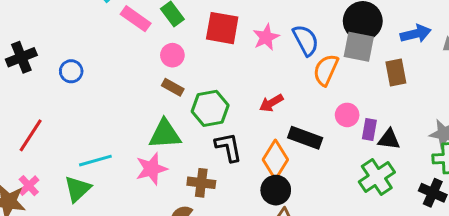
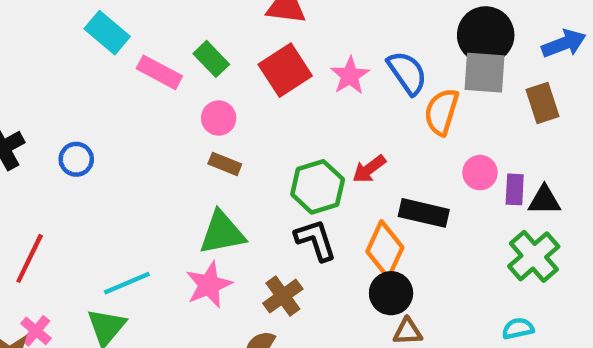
red square: (222, 28) -> (285, 70), turned -36
green hexagon: (210, 108) -> (318, 187), moved
brown cross: (201, 183) -> (283, 296), turned -36

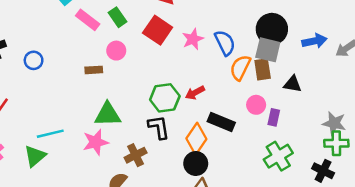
red square: (285, 70) -> (158, 30), turned -32
brown rectangle: (542, 103) -> (263, 69), moved
brown rectangle: (225, 164) -> (94, 70), moved, turned -35
black triangle: (544, 200) -> (292, 84), moved

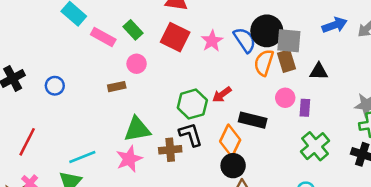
black circle: (272, 29) -> (267, 31), moved
brown cross: (136, 155) -> (170, 150), moved, turned 30

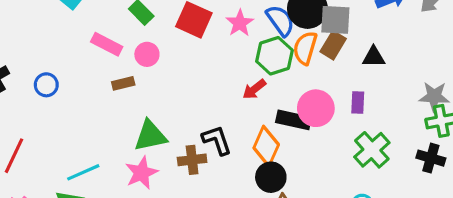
pink rectangle: (103, 37) -> (107, 44), moved
brown rectangle: (287, 61) -> (333, 45), turned 50
pink circle: (285, 98) -> (316, 108), moved, size x1.5
green hexagon: (192, 104) -> (274, 56), moved

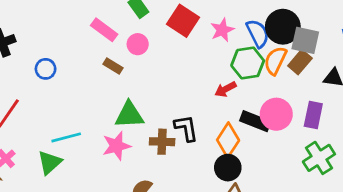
brown rectangle: (123, 83) -> (113, 66), turned 36
blue circle: (46, 85) -> (46, 69), moved
purple rectangle: (358, 102) -> (313, 115), size x1.4

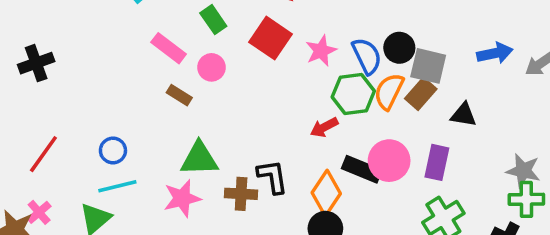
black circle: (283, 27) -> (399, 48), size x0.7
blue circle: (46, 69) -> (113, 150), moved

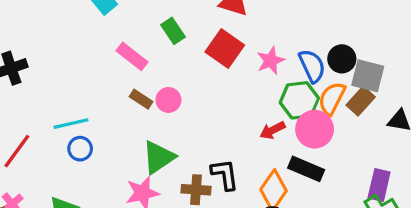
pink circle: (211, 67) -> (168, 100), moved
green triangle: (199, 159) -> (159, 157), turned -33
pink circle: (389, 161) -> (315, 129), moved
purple rectangle: (437, 162) -> (379, 185), moved
cyan line: (117, 186) -> (71, 124), moved

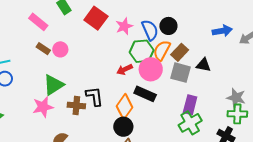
gray square: (368, 76) -> (181, 73), moved

